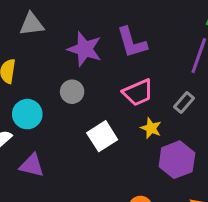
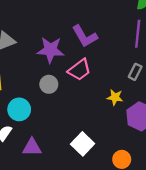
pink trapezoid: (138, 92) -> (79, 70), moved
white square: (102, 136) -> (83, 144), moved

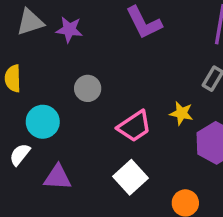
purple star: (50, 50) -> (69, 30), moved, size x0.7
pink trapezoid: (79, 70) -> (134, 126), moved

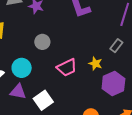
cyan circle: (43, 122) -> (22, 68), moved
white square: (130, 177) -> (43, 100), moved

